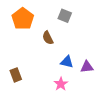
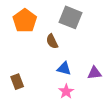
gray square: (65, 16) -> (71, 17), size x1.5
blue triangle: (67, 62) -> (64, 69), moved

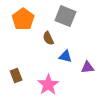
blue triangle: (64, 69) -> (65, 56), moved
pink star: (66, 91) -> (48, 85), moved, size x1.5

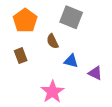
purple triangle: (88, 67) -> (95, 73), turned 32
brown rectangle: (16, 76) -> (21, 56), moved

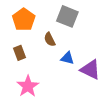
purple triangle: (95, 73) -> (90, 70), size x1.5
pink star: (52, 92) -> (28, 86), moved

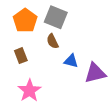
gray square: (67, 16) -> (56, 17), moved
purple triangle: (90, 70) -> (95, 73), turned -40

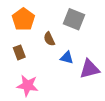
gray square: (56, 17) -> (74, 19), moved
pink star: (30, 91) -> (27, 85), turned -30

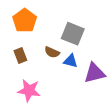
gray square: (74, 19) -> (73, 34), moved
brown semicircle: (49, 39) -> (52, 52), moved, turned -40

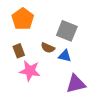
purple triangle: (95, 73) -> (76, 84), moved
pink star: (29, 90) -> (30, 71), moved

